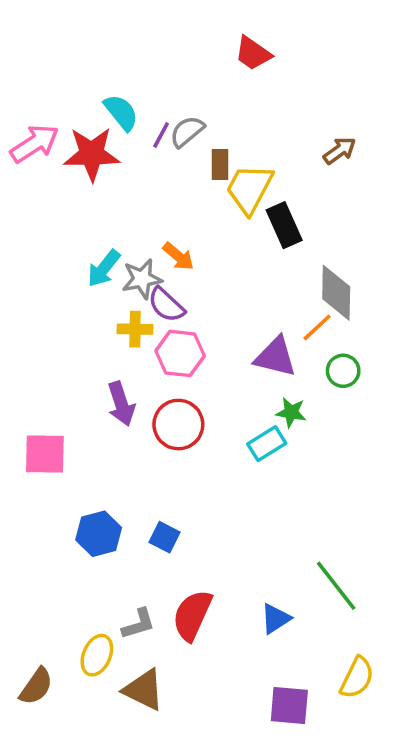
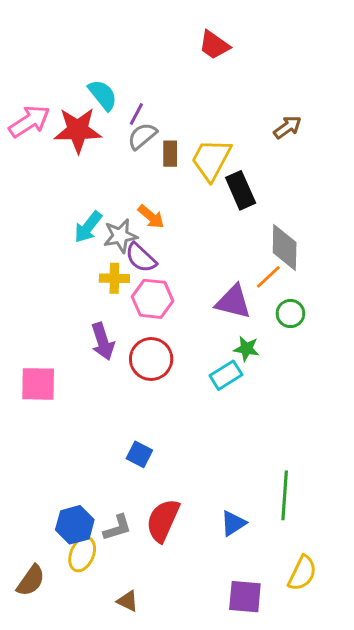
gray semicircle: (187, 131) -> (142, 136), moved
brown rectangle: (220, 164) -> (170, 154), moved
blue hexagon: (99, 534) -> (75, 525), moved
green line: (336, 586) -> (285, 495), turned 42
brown triangle: (144, 690) -> (128, 601), moved, size x0.6

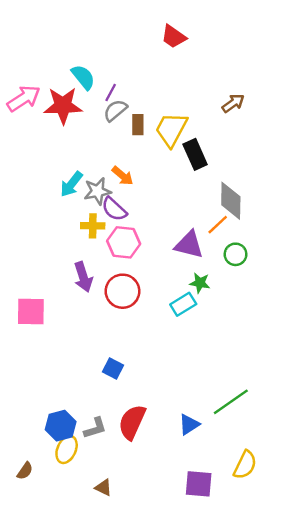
green line: (285, 495) -> (231, 402), turned 51
brown semicircle: (31, 581) -> (25, 471), size x0.7

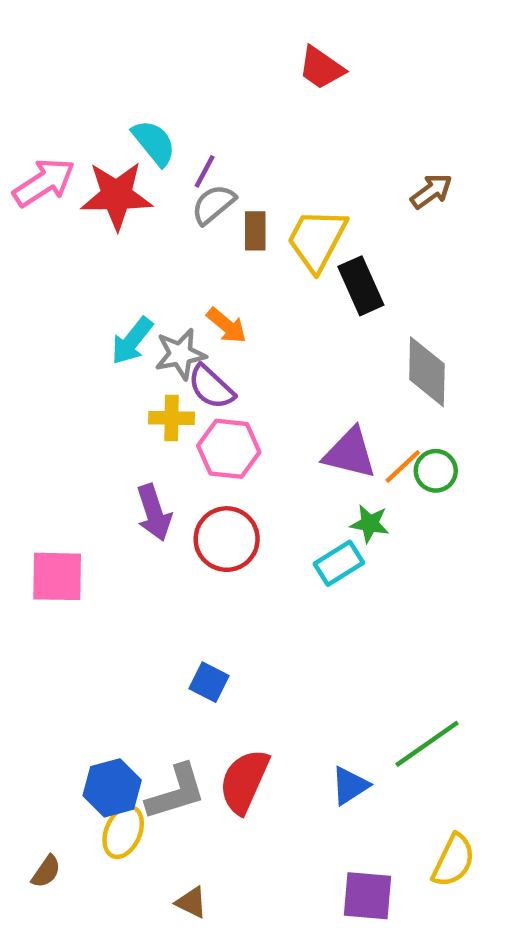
orange line: (218, 225) -> (403, 466), moved
gray L-shape: (95, 428) -> (176, 792), size x1.4

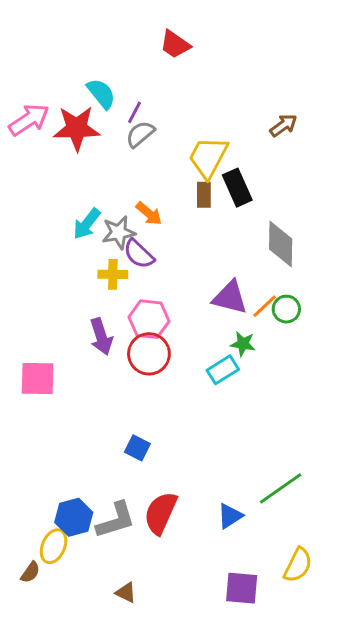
red trapezoid: (321, 68) -> (175, 44), moved
brown rectangle: (255, 231) -> (204, 195), moved
pink hexagon: (229, 449) -> (149, 319), moved
yellow ellipse: (123, 832) -> (54, 546), moved

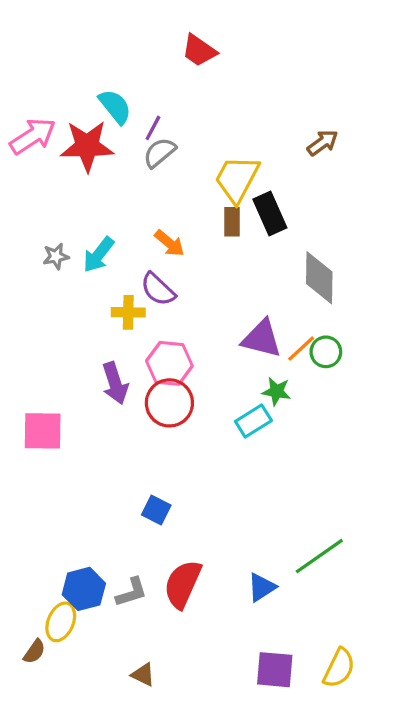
gray star: (119, 232) -> (56, 256), moved, size x0.7
gray L-shape: (116, 520) -> (132, 592), size x0.7
yellow semicircle: (298, 565) -> (339, 668), moved

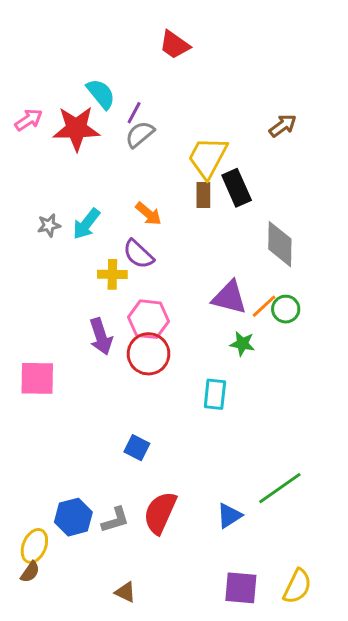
pink arrow: (33, 136) -> (29, 120), size x0.7
cyan rectangle: (253, 421) -> (215, 394), moved, turned -52
yellow ellipse: (61, 622) -> (34, 546), moved

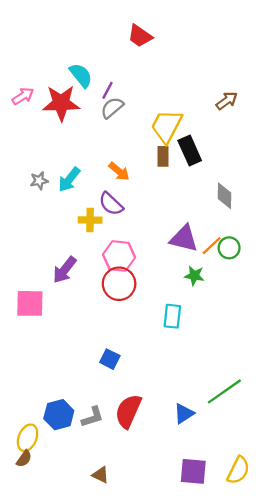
gray diamond: (280, 244) -> (224, 196), size x0.7
purple arrow: (101, 336) -> (65, 270), moved, turned 56

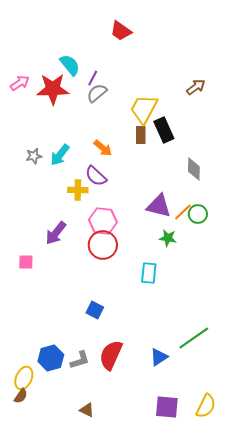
pink square: (30, 303) -> (26, 262), size x0.6

